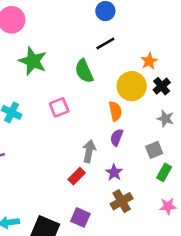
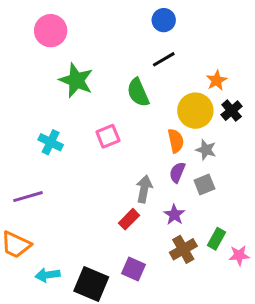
gray star: (165, 119) -> (206, 150), moved
gray square: (154, 150) -> (204, 184), moved
green rectangle: (164, 172) -> (216, 239), moved

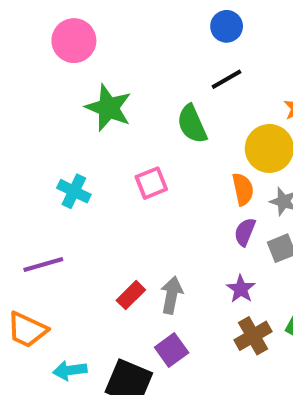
gray arrow: (144, 189) -> (172, 295), moved
red rectangle: (129, 219) -> (131, 295), moved
purple square: (134, 269) -> (172, 350), moved, turned 30

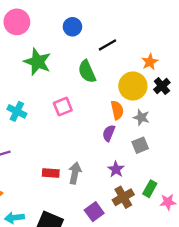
blue circle: (227, 26) -> (72, 27), moved
purple semicircle: (245, 232) -> (109, 133), moved
red rectangle: (131, 295) -> (51, 173), turned 49
purple square: (172, 350) -> (94, 212), moved

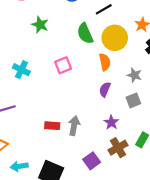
green star: (37, 62) -> (40, 25), size x0.7
yellow circle: (133, 86) -> (115, 38), moved
orange semicircle: (117, 110) -> (105, 62), moved

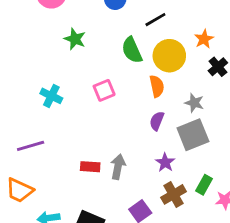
gray square: (133, 100) -> (193, 135), size x1.6

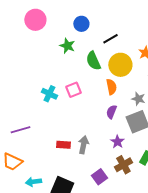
green star: (75, 39) -> (67, 46), moved
cyan cross: (51, 96) -> (49, 94), moved

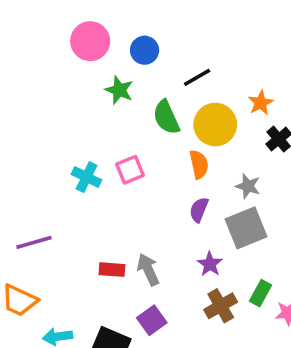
pink circle: (35, 20) -> (90, 41), moved
gray arrow: (83, 145) -> (148, 270), turned -36
purple square: (99, 177) -> (152, 320), moved

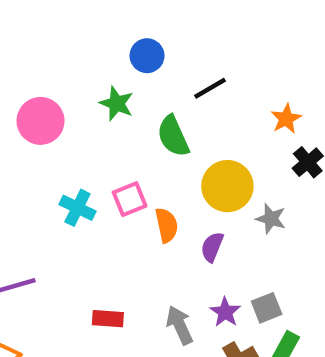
pink circle: (90, 41) -> (41, 121), moved
yellow circle: (215, 125) -> (227, 186), moved
orange semicircle: (199, 164) -> (167, 225), moved
gray square: (246, 228) -> (267, 308), moved, size x0.6
gray arrow: (148, 270) -> (180, 325), moved

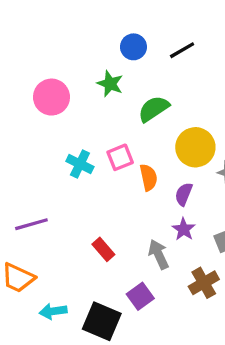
black line: (210, 88) -> (182, 50), moved
green semicircle: (173, 136) -> (154, 109), turned 80
purple star: (225, 312) -> (184, 229), moved
red rectangle: (108, 319) -> (103, 249), turned 45

